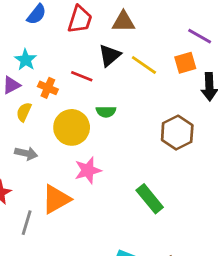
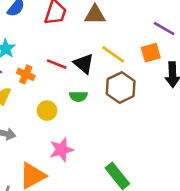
black triangle: (110, 55) -> (84, 64), moved, turned -40
yellow circle: (72, 127) -> (47, 111), size x0.6
brown hexagon: (177, 133) -> (121, 88), moved

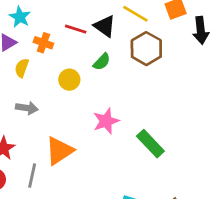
green semicircle: (78, 96) -> (102, 62), turned -42
pink star: (61, 150) -> (106, 121), moved

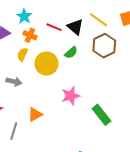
cyan star: (20, 17) -> (24, 16), moved
yellow semicircle: (22, 68) -> (22, 54), moved
yellow circle: (69, 80) -> (46, 64), size x1.5
orange triangle: (59, 151) -> (35, 114), size x0.7

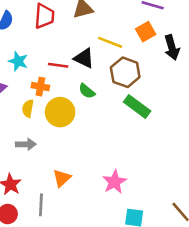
orange cross: (30, 35) -> (40, 87), moved
green semicircle: (71, 53) -> (87, 91), turned 96
pink star: (71, 96) -> (114, 182), moved
green rectangle: (102, 115) -> (137, 106), moved

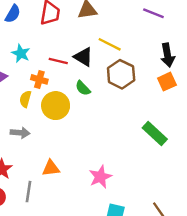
orange square: (146, 32) -> (167, 82), moved
green rectangle: (137, 106) -> (155, 134), moved
orange triangle: (62, 178) -> (51, 168), turned 30

